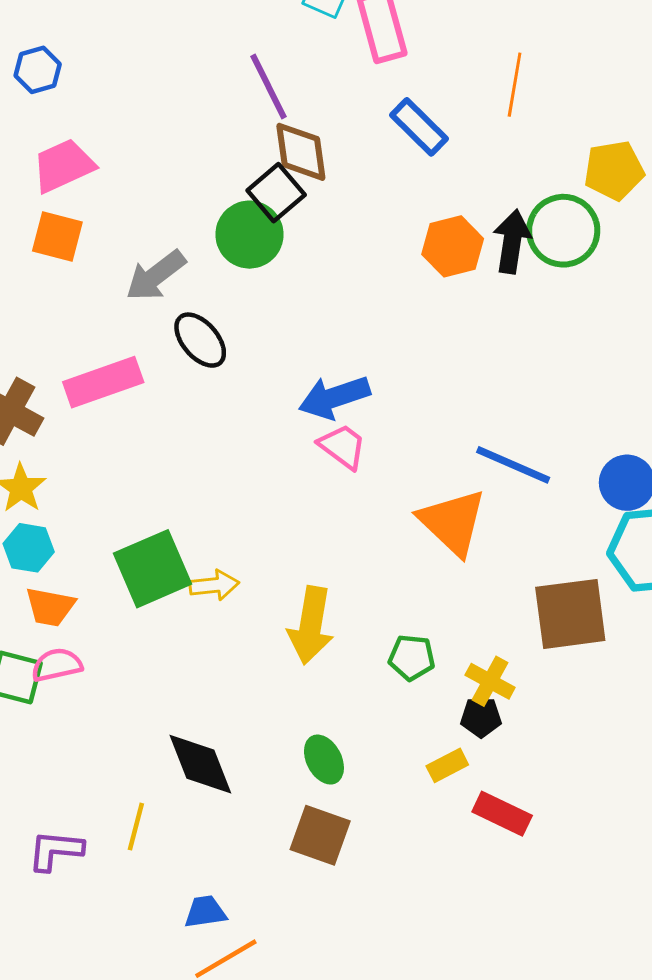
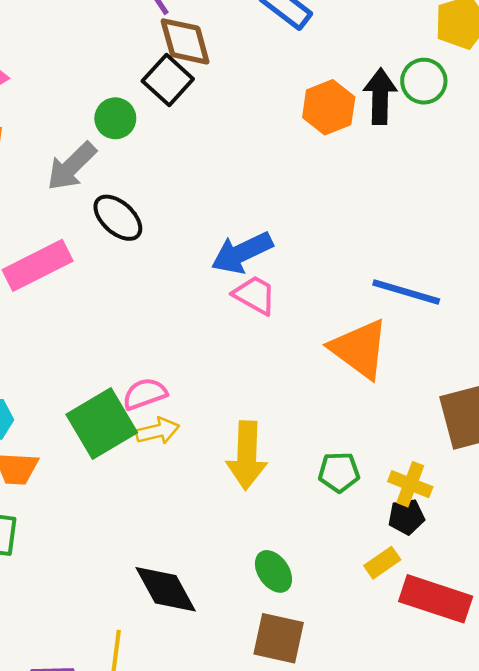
green circle: (563, 231) -> (424, 81), size x0.7
green circle: (249, 235) -> (115, 118), moved, size x0.7
pink semicircle: (57, 665) -> (145, 394), moved
red rectangle: (502, 814) -> (436, 599), size x1.4

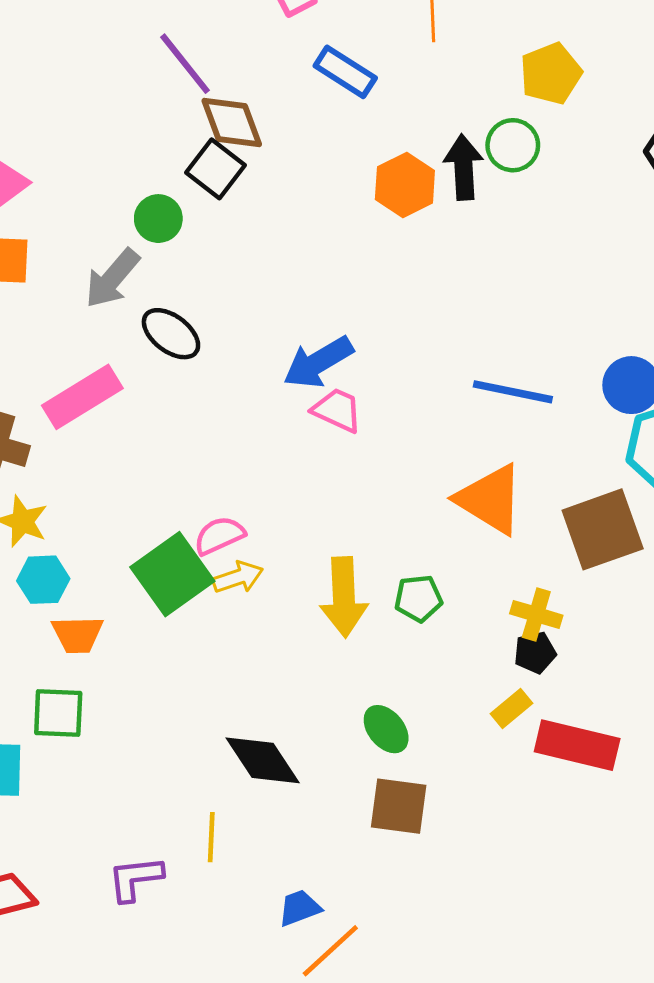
orange triangle: (359, 349) -> (490, 499), moved
green pentagon: (339, 472) -> (418, 598), moved

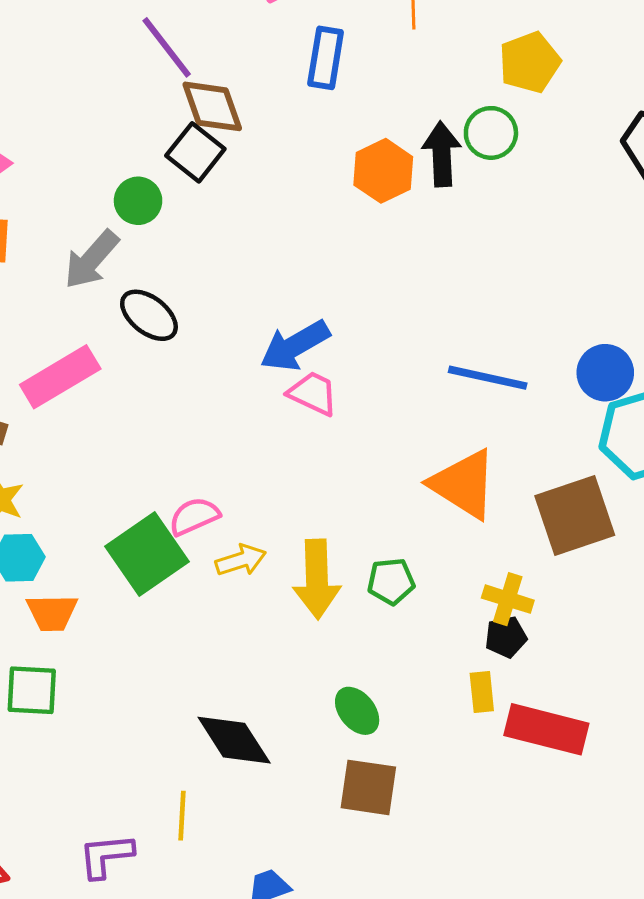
blue rectangle: (345, 72) -> (326, 58), turned 66
yellow arrow: (238, 577) -> (241, 560), moved
yellow rectangle: (511, 708) -> (482, 692), turned -57

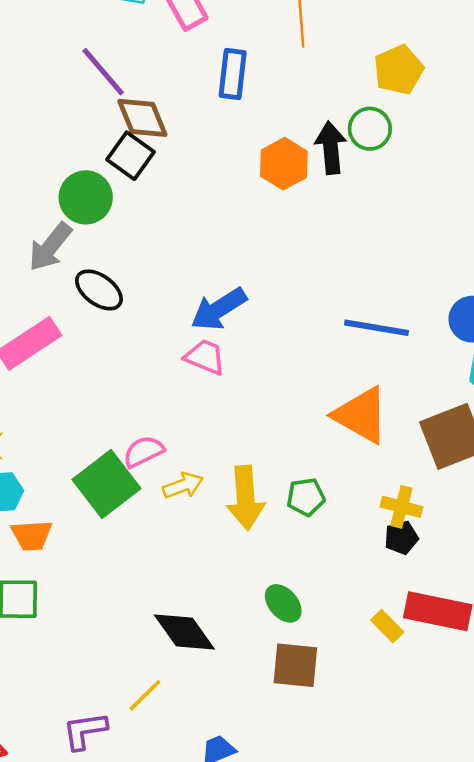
green circle: (138, 201) -> (86, 197), size x1.4
pink trapezoid: (313, 393) -> (205, 357), moved
yellow rectangle: (482, 692) -> (387, 626), moved, turned -36
yellow line: (182, 816) -> (145, 695), turned 45

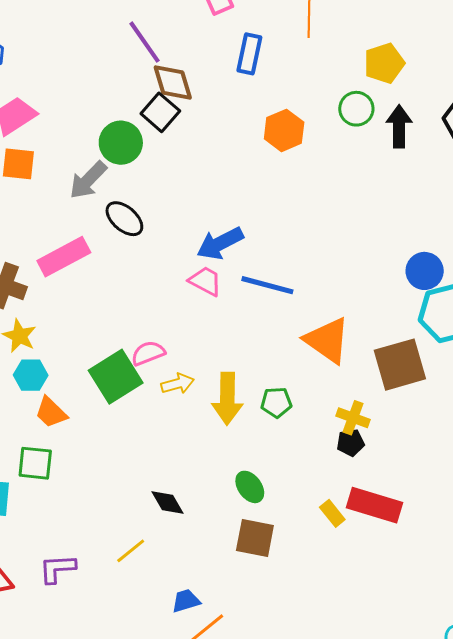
black arrow: (331, 148) -> (399, 126), moved
blue line: (377, 328) -> (267, 285), moved
orange trapezoid: (32, 535) -> (51, 412), turned 42
black diamond: (184, 632) -> (167, 502), size x0.7
purple L-shape: (85, 731) -> (57, 569), moved

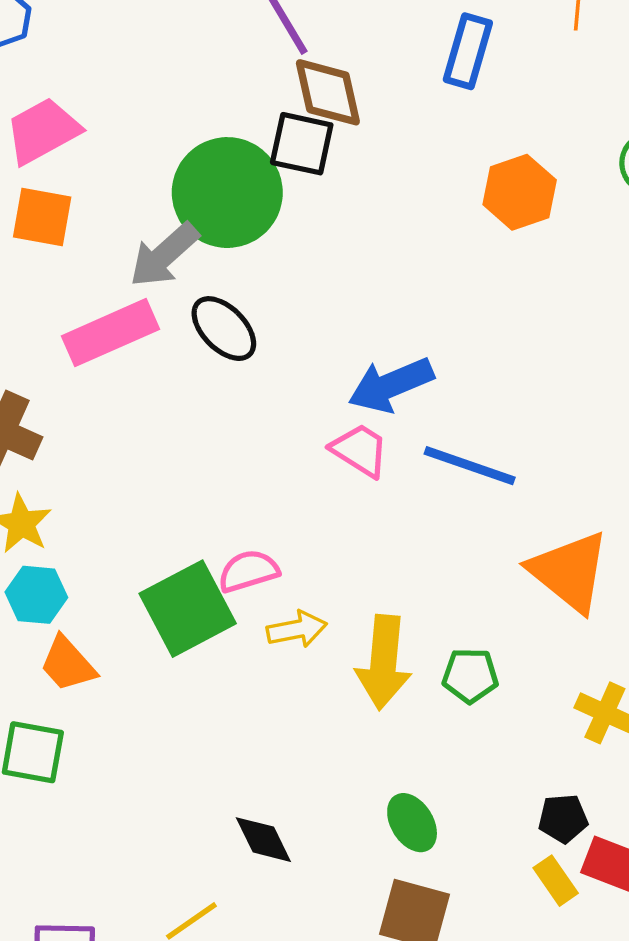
black square: (160, 112) -> (302, 144), turned -33
green circle: (121, 143) -> (227, 193), size x1.4
pink rectangle: (64, 257) -> (111, 333), moved
black pentagon: (351, 443) -> (563, 818), moved

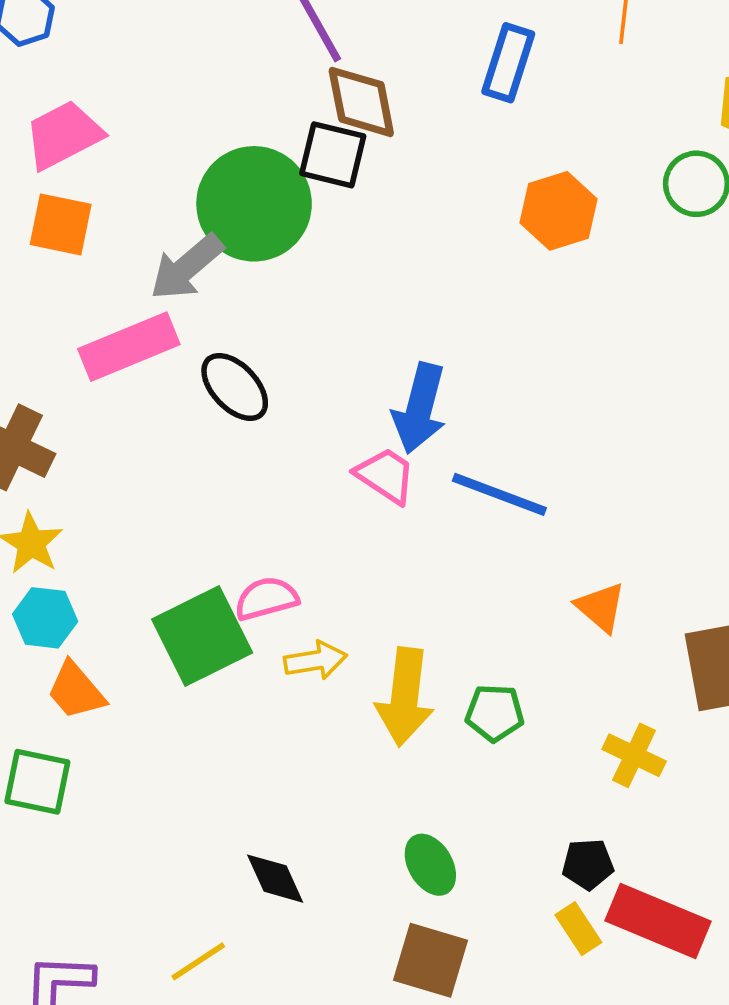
black ellipse: (224, 329) -> (235, 387), moved
blue arrow: (391, 385) -> (420, 408), turned -54
orange triangle: (569, 572) -> (601, 607), size x0.6

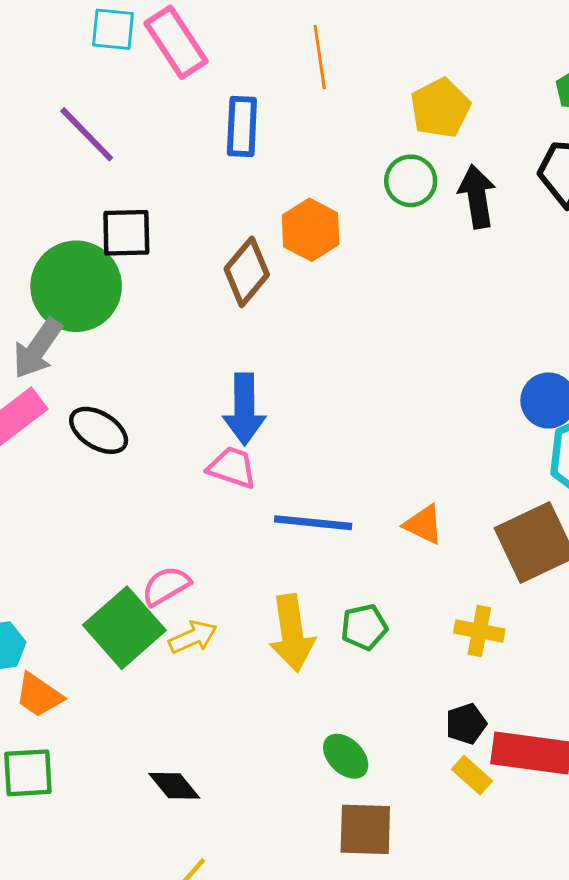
brown diamond: (361, 102) -> (247, 272), moved, turned 66
blue line: (499, 494) -> (313, 523), moved
yellow arrow: (315, 660) -> (193, 637), moved
black diamond: (275, 879) -> (174, 786), moved

